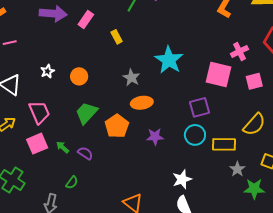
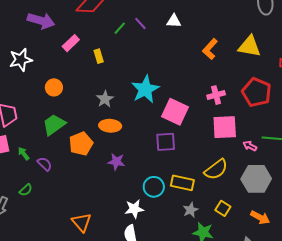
pink rectangle: (86, 20) -> (71, 43), moved
white star: (47, 71) -> (21, 60), moved, size x1.6
pink square: (219, 75) -> (175, 112), moved
pink square: (254, 81) -> (225, 127), size x1.5
cyan circle: (195, 135) -> (154, 187), moved

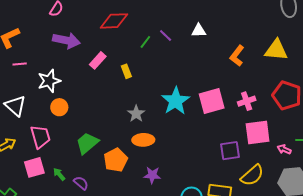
orange circle: (54, 87) -> (59, 107), moved
pink square: (175, 112) -> (212, 101), moved, turned -36
purple square: (166, 142) -> (230, 151), moved

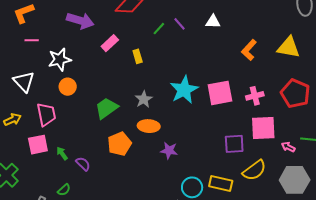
green trapezoid: (87, 143) -> (106, 108), moved
purple star: (152, 175) -> (169, 151), moved

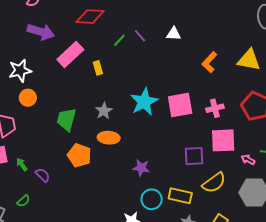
pink rectangle: (110, 43) -> (70, 54), size x1.5
green trapezoid: (106, 108) -> (66, 120), turned -40
orange pentagon: (119, 144) -> (79, 155), turned -30
purple star: (169, 151) -> (141, 168), moved

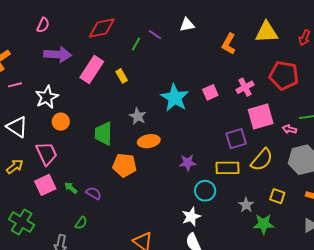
pink square: (180, 105) -> (210, 92), size x0.6
yellow rectangle: (180, 196) -> (228, 168), moved

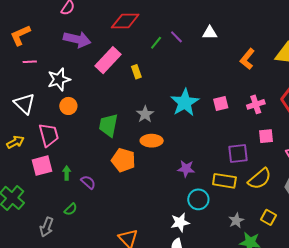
pink square: (261, 117) -> (266, 136), size x0.6
green arrow: (71, 188) -> (67, 173), turned 40

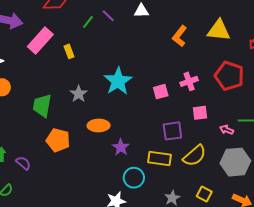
pink square: (221, 103) -> (161, 92), moved
orange ellipse: (152, 141) -> (99, 125), moved
purple star: (186, 169) -> (121, 147), turned 30

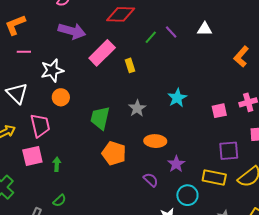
cyan star: (118, 81) -> (177, 98), size x0.7
purple semicircle: (23, 163) -> (151, 180), moved

